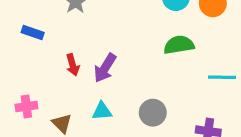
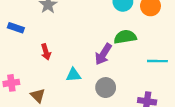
purple arrow: (105, 68) -> (103, 54), moved
cyan triangle: (102, 111) -> (73, 75), moved

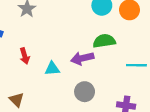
purple arrow: (103, 54) -> (82, 58), turned 45
cyan triangle: (73, 75) -> (52, 69), moved

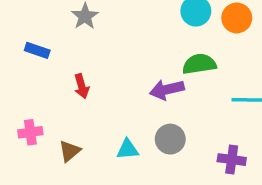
cyan triangle: (52, 69) -> (128, 149), moved
brown triangle: (17, 100) -> (70, 151), turned 35

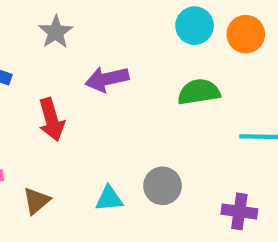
red arrow: (82, 86) -> (51, 120), size x1.4
purple arrow: (167, 90) -> (107, 79), moved

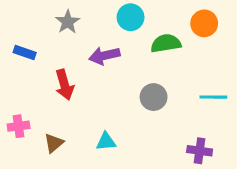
cyan circle: (195, 26) -> (131, 17), moved
green semicircle: (199, 92) -> (166, 43), moved
gray circle: (162, 186) -> (154, 97), moved

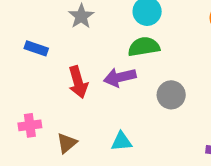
green semicircle: (166, 43) -> (144, 47), moved
purple arrow: (104, 56) -> (120, 77), moved

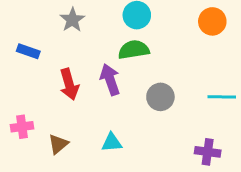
purple arrow: (120, 77) -> (110, 80), turned 84

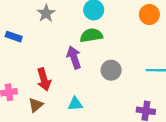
red arrow: (69, 84) -> (44, 79), moved

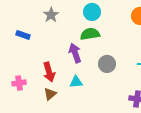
cyan triangle: (75, 104) -> (76, 82), moved
brown triangle: (36, 105) -> (50, 94), moved

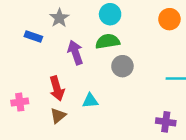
blue rectangle: (23, 35) -> (33, 36), moved
purple arrow: (75, 53) -> (75, 53), moved
gray circle: (107, 64) -> (122, 66), moved

